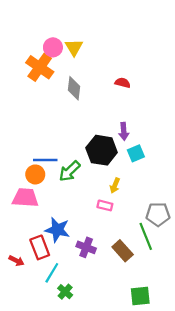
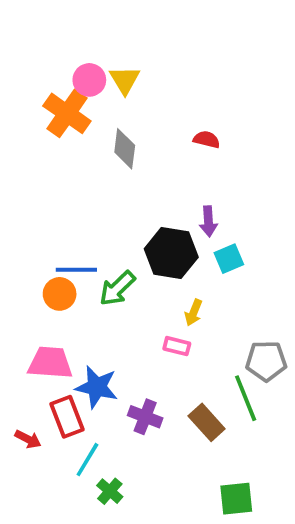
pink trapezoid: (25, 198) -> (50, 363), moved

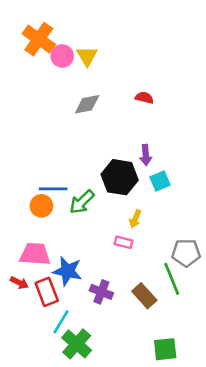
orange cross: (67, 113) -> (39, 39), moved
gray diamond: (125, 149) -> (87, 104), turned 72
red arrow: (28, 439) -> (19, 283), moved
green cross: (110, 491) -> (77, 344), size x1.6

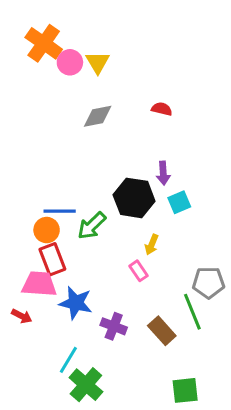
pink rectangle: (124, 242) -> (138, 271), turned 42
red rectangle: (47, 292) -> (52, 259), moved

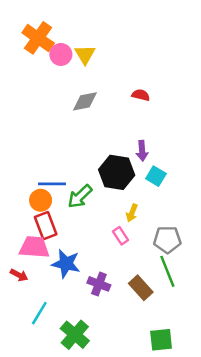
cyan square: (179, 202) -> (156, 176), turned -36
gray pentagon: (208, 283) -> (167, 240), moved
cyan line: (68, 360) -> (39, 313), moved

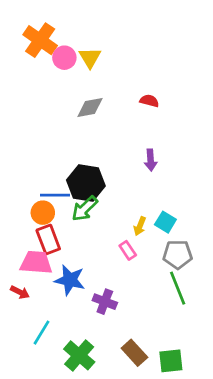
black hexagon: (117, 172) -> (86, 183), moved
cyan square: (156, 176) -> (165, 222), moved
brown rectangle: (141, 288) -> (134, 353), moved

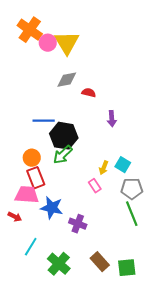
yellow triangle: (90, 58) -> (67, 43), size x1.5
red semicircle: (149, 101) -> (89, 93), moved
blue line: (55, 195) -> (44, 121), moved

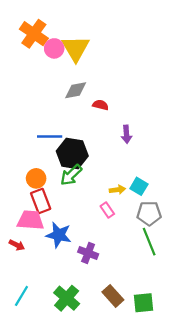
yellow arrow: (104, 168) -> (117, 190), turned -120
cyan line: (31, 247) -> (21, 296), moved

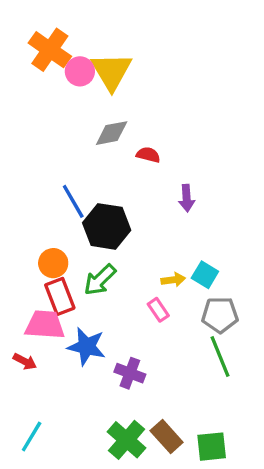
blue line: (50, 137) -> (73, 201), turned 60
green arrow: (71, 175) -> (100, 280), moved
green cross: (67, 298) -> (127, 440), moved

